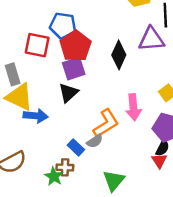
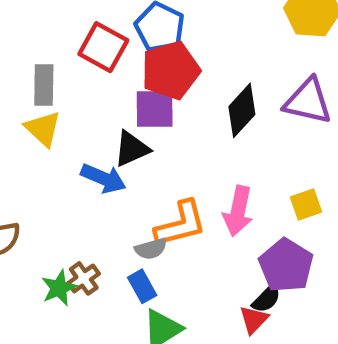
yellow triangle: (19, 97) -> (43, 129), size x0.7
blue arrow: (36, 116) -> (103, 178), moved
blue rectangle: (76, 147) -> (142, 286), moved
brown cross: (65, 167) -> (84, 278), turned 35

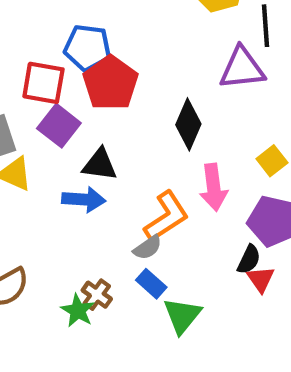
purple square: (155, 109) -> (59, 126), moved, turned -33
black diamond: (242, 110) -> (188, 124), moved
black triangle: (132, 149) -> (100, 165), turned 51
black semicircle: (266, 299) -> (249, 259), moved

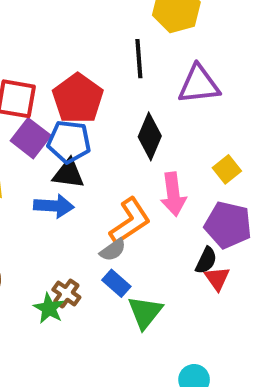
black line: (265, 26) -> (139, 59), moved
blue pentagon: (88, 48) -> (69, 142), moved

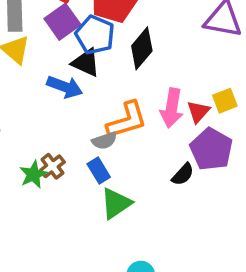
black diamond: (150, 136) -> (142, 48), moved
red triangle: (217, 278) -> (198, 112), moved

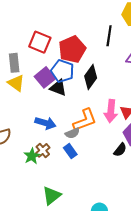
purple square: (62, 22) -> (45, 77), moved
blue arrow: (65, 87) -> (45, 123), moved
green triangle: (116, 203) -> (52, 195), moved

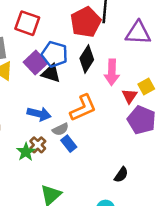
red pentagon: (72, 49) -> (86, 22), moved
pink arrow: (111, 111) -> (112, 72), moved
gray semicircle: (72, 133) -> (60, 129), moved
black semicircle: (120, 150) -> (121, 175), moved

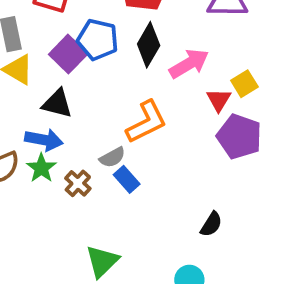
pink arrow: (112, 72) -> (189, 64), turned -120
black triangle: (51, 73) -> (57, 103), moved
blue arrow: (39, 114) -> (44, 140), moved
green star: (26, 152) -> (41, 168), moved

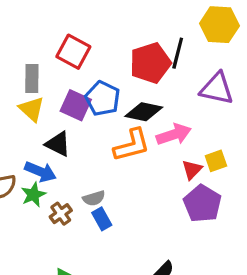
black diamond: (149, 45) -> (144, 112), turned 60
purple square: (68, 54) -> (76, 105), turned -32
orange L-shape: (146, 122) -> (132, 145), moved

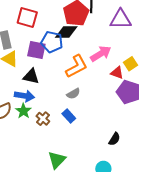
black diamond: (144, 112) -> (66, 32), moved
red triangle: (192, 170) -> (117, 73), turned -40
gray semicircle: (94, 198) -> (73, 94), moved

